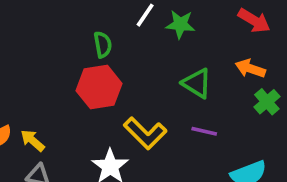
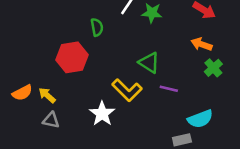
green triangle: (197, 83) -> (149, 63), moved
red hexagon: (99, 87) -> (72, 57), moved

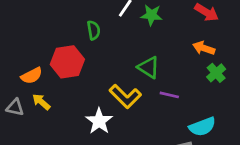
orange semicircle: (22, 93) -> (32, 76), moved
gray triangle: (51, 120) -> (15, 107), moved

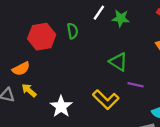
red hexagon: (67, 62) -> (42, 37), moved
yellow L-shape: (125, 96) -> (106, 100), moved
white star: (99, 121) -> (61, 106), moved

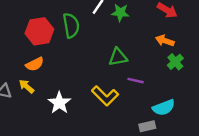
green semicircle: (73, 31) -> (71, 25), size x1.5
green triangle: (118, 62) -> (118, 57), turned -42
orange semicircle: (21, 69) -> (35, 64), moved

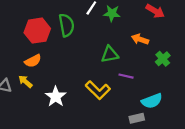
orange arrow: (165, 41) -> (140, 39), moved

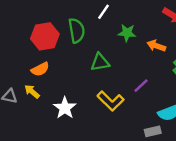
green star: (112, 13) -> (127, 33), moved
green triangle: (110, 54) -> (100, 62), moved
purple line: (126, 76) -> (141, 86), turned -56

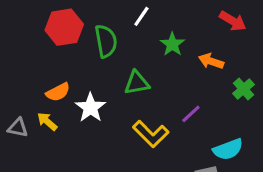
green star: (127, 33) -> (172, 44), turned 30
red hexagon: (45, 36) -> (64, 27), moved
white star: (65, 108) -> (90, 108), moved

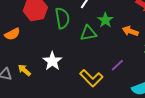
green triangle: (137, 83) -> (88, 33), moved
orange semicircle: (58, 92) -> (12, 34), moved

